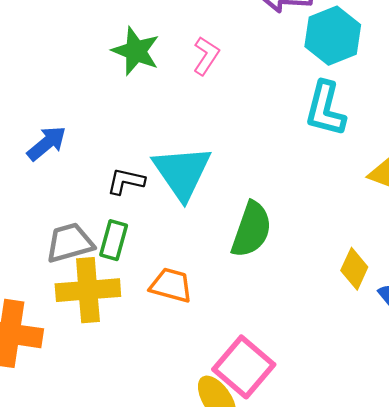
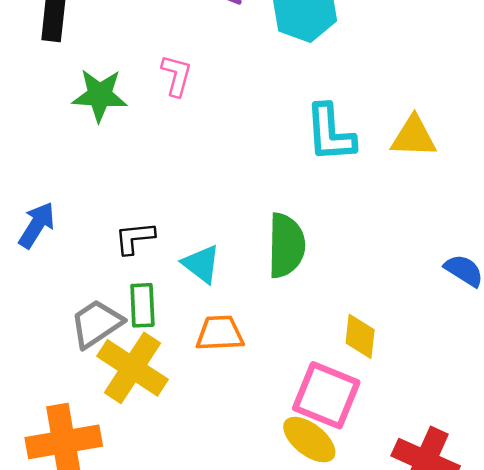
cyan L-shape: (325, 109) -> (330, 133), moved
cyan triangle: (182, 172) -> (201, 264), moved, size x0.6
yellow diamond: (354, 269) -> (360, 336), moved
yellow cross: (88, 290) -> (133, 368), turned -34

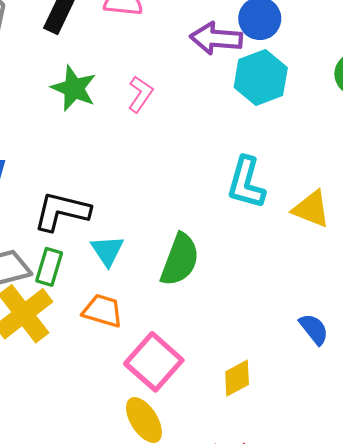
black L-shape: (135, 238) -> (62, 211), size x1.6
yellow diamond: (360, 336) -> (237, 378), moved, turned 36
pink square: (326, 395) -> (154, 362), moved

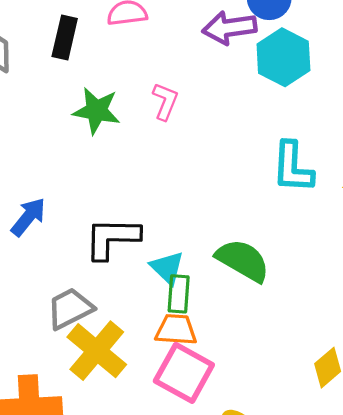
green semicircle: (180, 260) -> (243, 260), turned -68
green rectangle: (49, 267) -> (179, 294), moved
pink square: (154, 362) -> (184, 373), moved

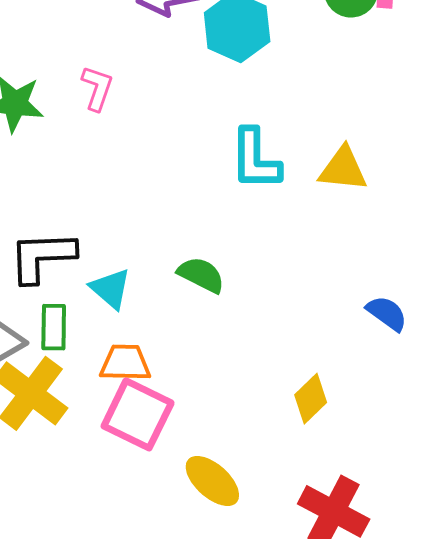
green semicircle: (243, 260) -> (201, 275), size x0.7
green rectangle: (179, 294) -> (54, 327), moved

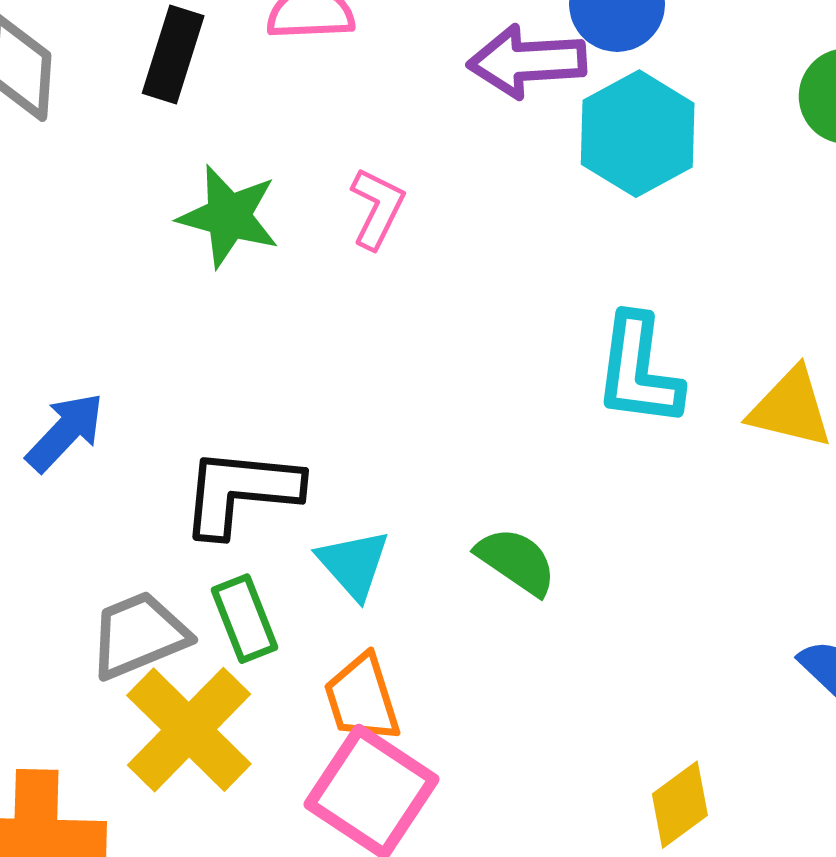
green rectangle: (54, 327) -> (244, 619), turned -30
orange trapezoid: (125, 363) -> (362, 698), turned -116

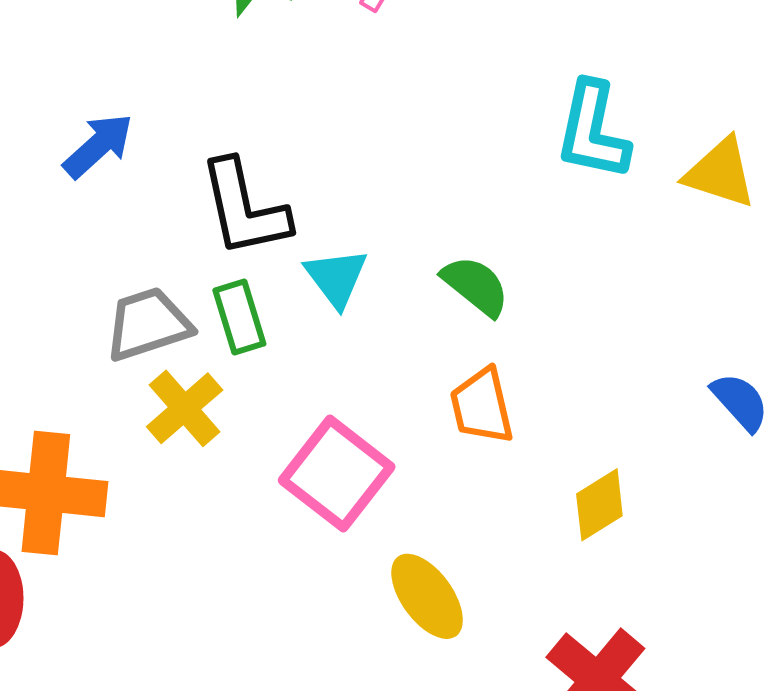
black L-shape: (241, 492) -> (244, 208), turned -112
orange trapezoid: (362, 698) -> (482, 406), moved
yellow cross: (189, 730) -> (185, 408), size x0.7

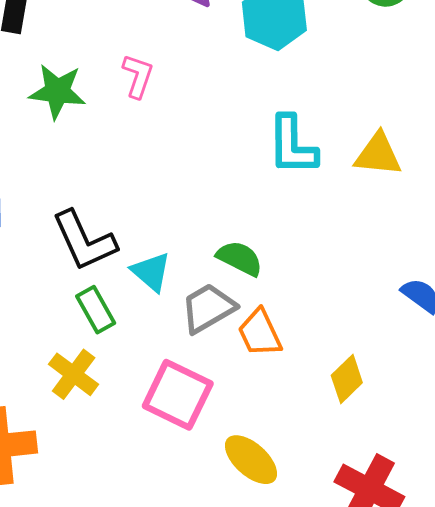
gray trapezoid: (148, 324) -> (208, 308), moved

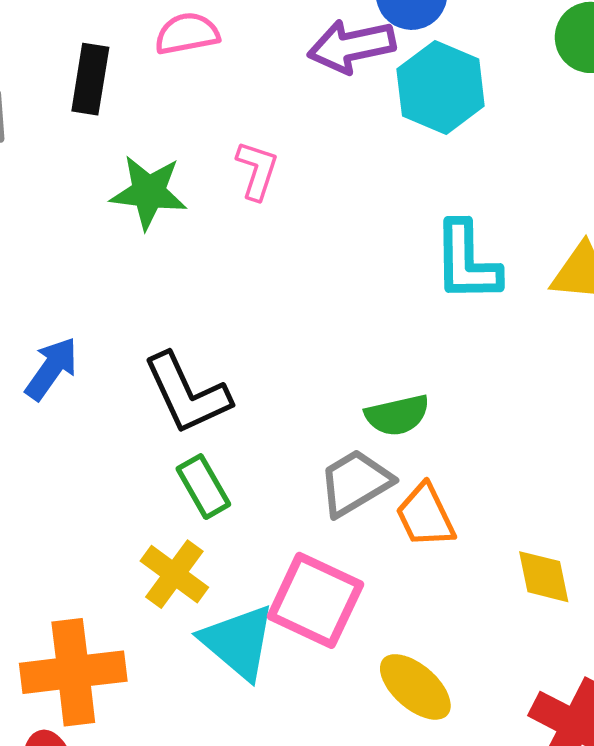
green semicircle: (240, 258) -> (397, 415), turned 141
cyan triangle: (151, 272) -> (238, 642), moved, size x1.4
yellow diamond: (347, 379) -> (544, 577), turned -57

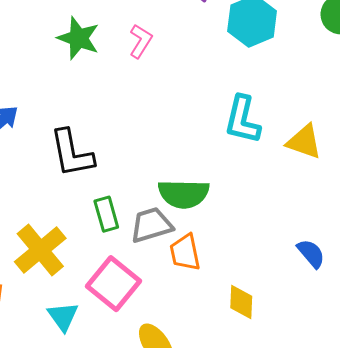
green semicircle: (397, 415) -> (184, 194), size x1.4
green rectangle: (203, 487) -> (106, 214), moved
yellow cross: (174, 574) -> (40, 250), size x1.4
cyan triangle: (238, 642) -> (63, 316), moved, size x0.7

